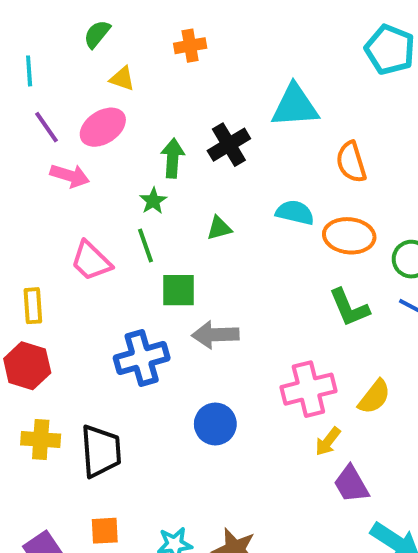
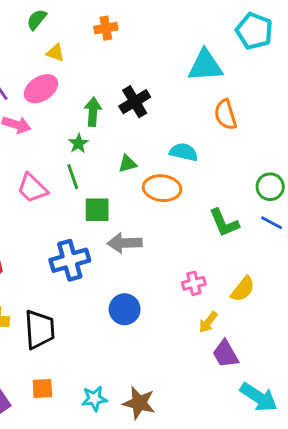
cyan triangle: (295, 106) -> (205, 66), moved
orange ellipse: (349, 236) -> (162, 188), moved
pink cross: (308, 389) -> (194, 283), size x0.6

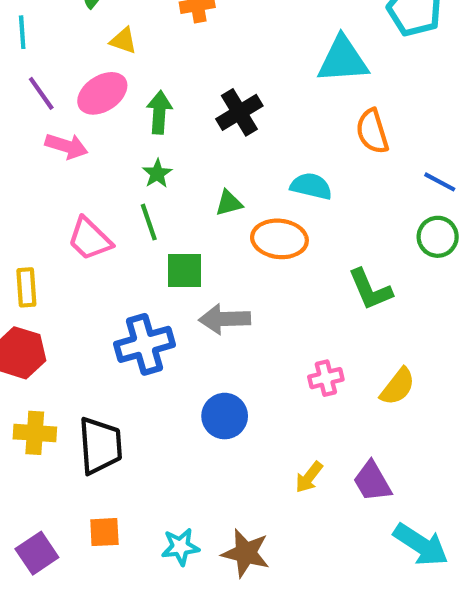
green arrow: (93, 112) -> (159, 112), moved
blue line: (272, 223) -> (440, 182), moved
yellow arrow: (208, 322) -> (309, 477), moved

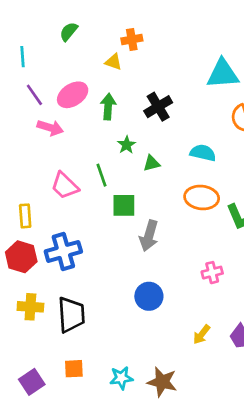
yellow triangle: (123, 41) -> (113, 62), moved
green star: (157, 174) -> (127, 145), moved
orange ellipse: (279, 239) -> (202, 198), moved
gray arrow: (225, 319) -> (149, 236), turned -72
blue cross: (145, 344) -> (63, 251), moved

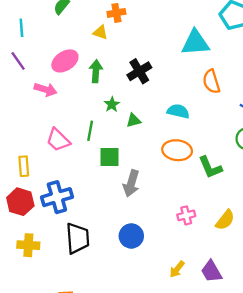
purple line: (34, 95) -> (18, 61), moved
green line: (102, 175) -> (90, 131), turned 30
black trapezoid: (71, 315) -> (78, 238), moved

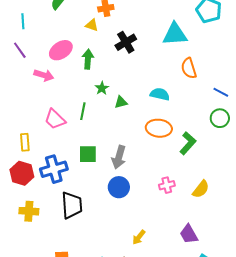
black cross: (139, 71) -> (126, 42), moved
green square: (110, 157) -> (88, 154), moved
green L-shape: (210, 167) -> (188, 143), turned -115
blue circle: (131, 236) -> (119, 187), moved
yellow arrow: (177, 269) -> (139, 237), moved

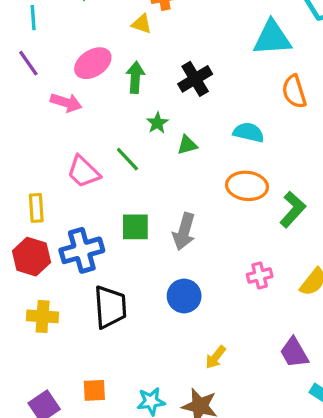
black cross: (126, 42) -> (195, 79), moved
green line: (83, 111) -> (127, 159), turned -54
blue circle: (119, 187) -> (184, 296), moved

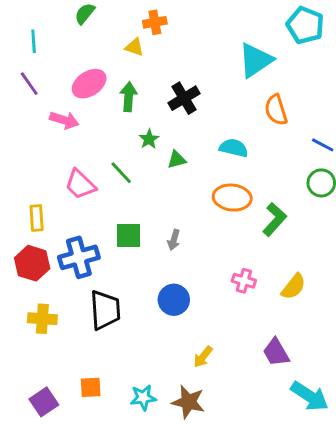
cyan triangle: (272, 38) -> (256, 60), turned -30
gray arrow: (184, 231) -> (174, 240), size x0.6
pink cross: (260, 276) -> (244, 281), turned 30

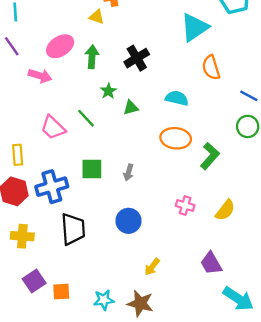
purple square: (44, 402) -> (34, 281), moved

